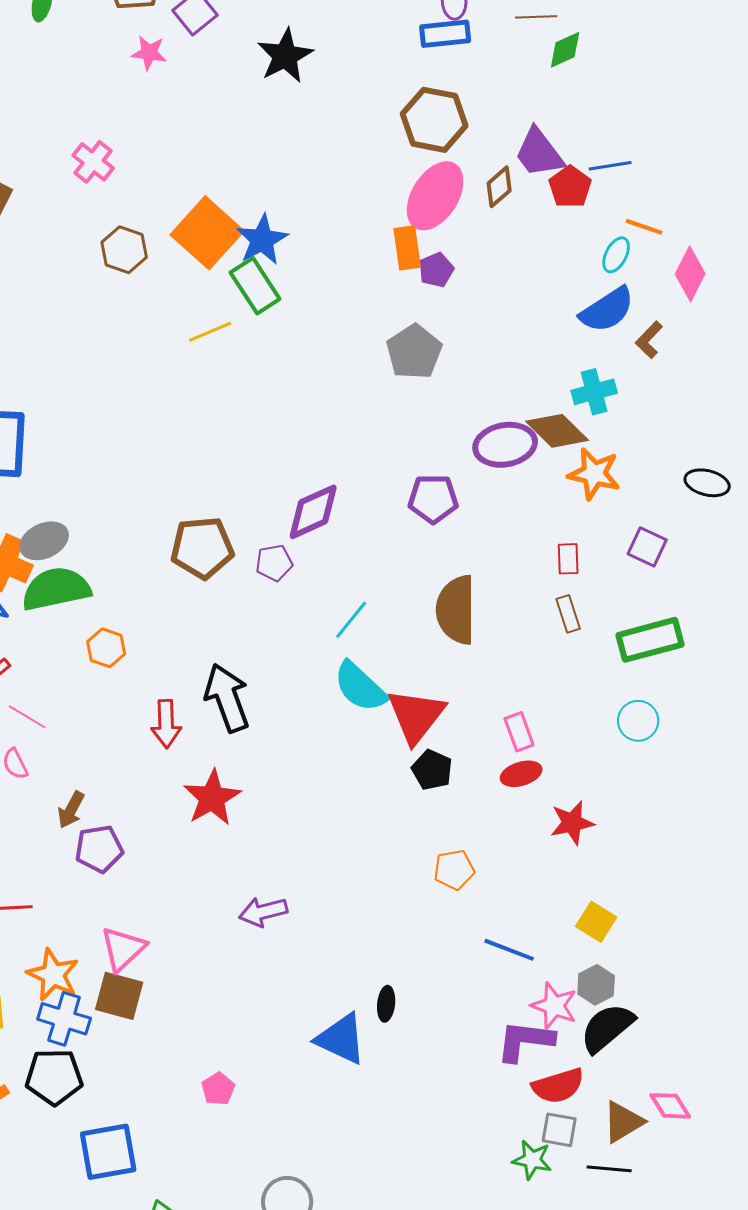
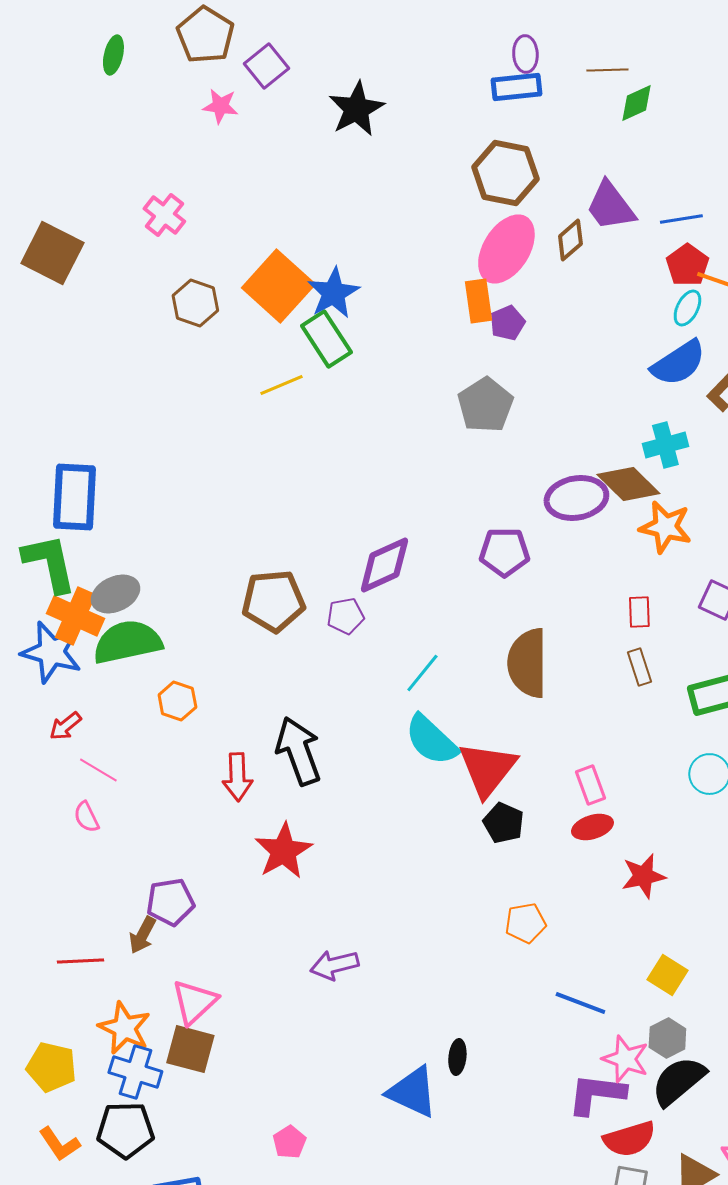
red pentagon: (570, 187) -> (687, 265), moved
brown arrow: (71, 810) -> (142, 935), moved

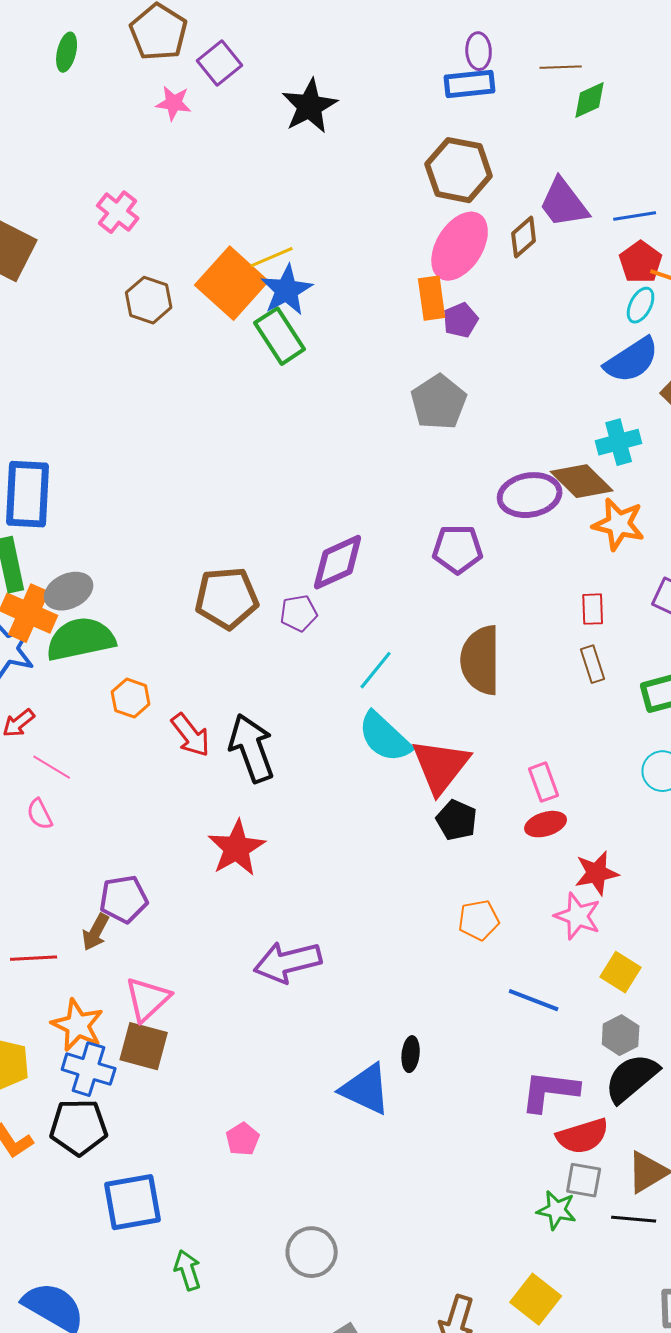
yellow line: (281, 385) -> (272, 257), moved
red arrow: (237, 777) -> (191, 735), moved, turned -36
purple arrow: (334, 965) -> (288, 962), size x1.4
pink star: (625, 1059) -> (578, 916), moved

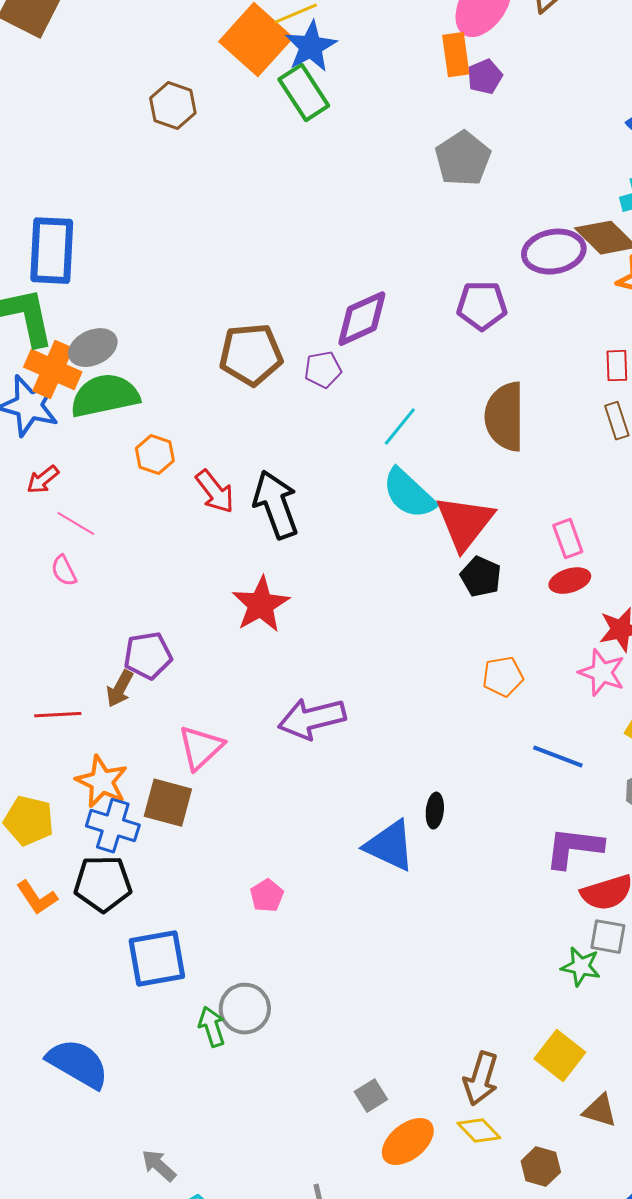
brown hexagon: (149, 300) -> (173, 106), moved
pink triangle: (148, 999) -> (201, 748), moved
gray circle: (312, 1252) -> (245, 1009), moved

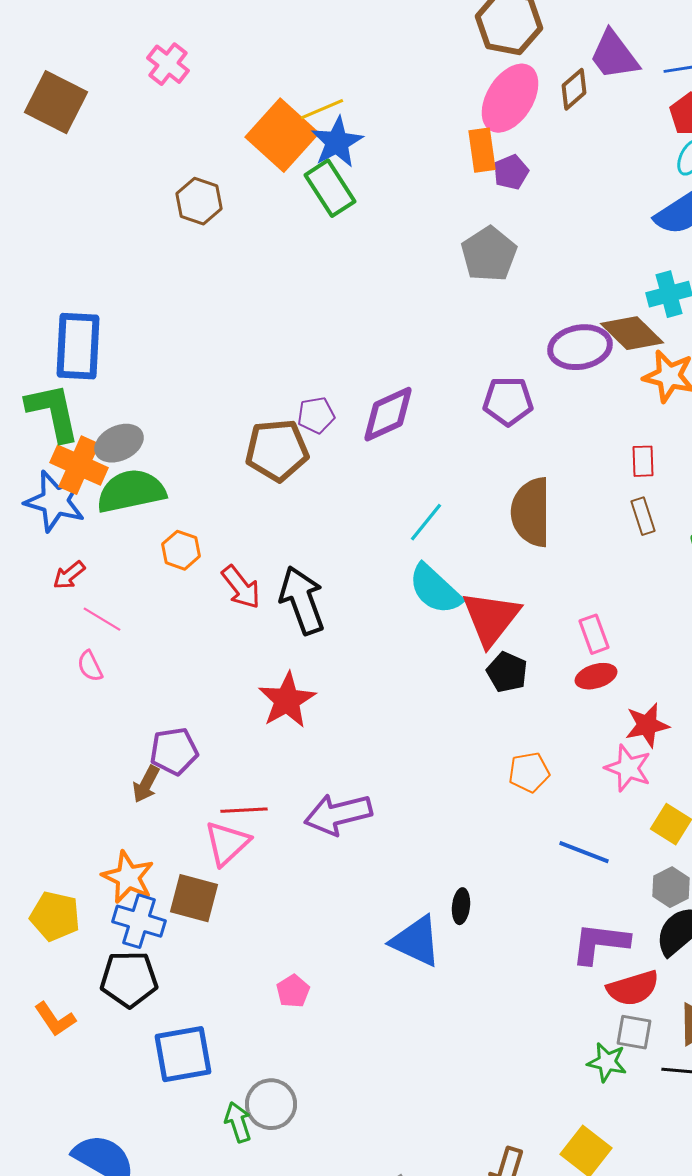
purple pentagon: (323, 370) -> (316, 415), moved
red line: (58, 715) -> (244, 810), moved
orange L-shape: (37, 898) -> (55, 1019), moved

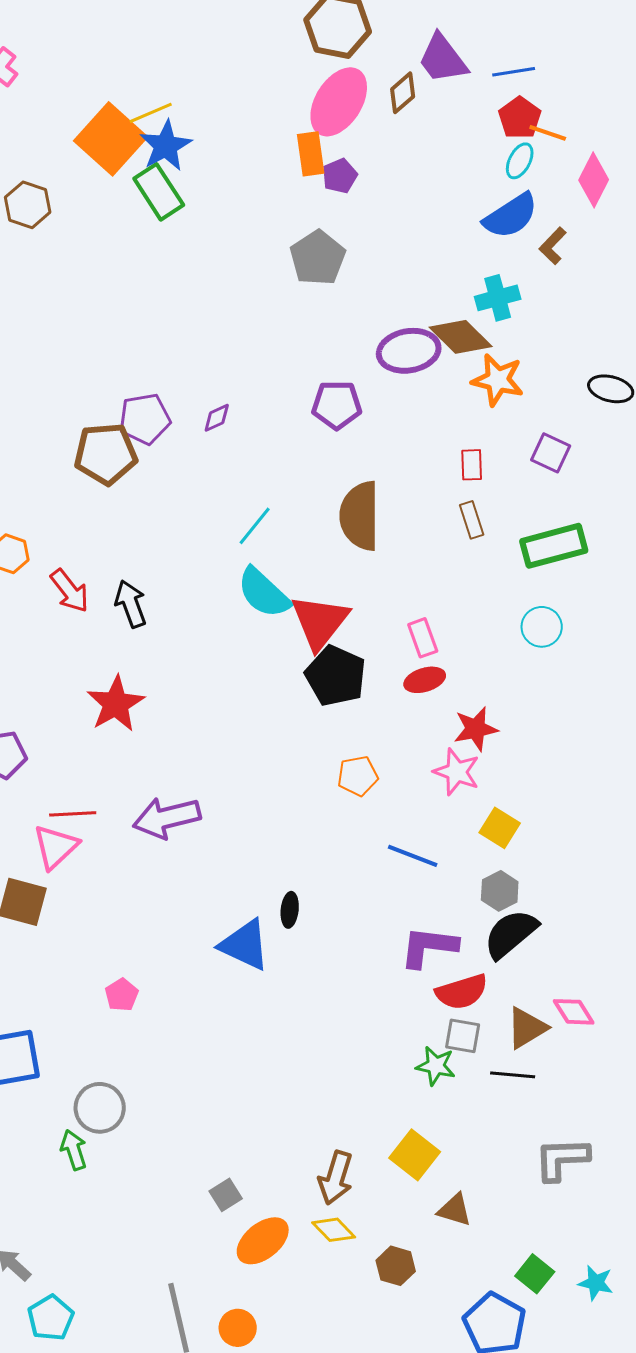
purple diamond: (388, 414) -> (217, 418), size x0.5
purple pentagon: (316, 415) -> (145, 419), size x1.4
black arrow: (302, 600) -> (131, 604), size x0.7
black pentagon: (507, 672) -> (336, 676), size x1.5
green arrow: (238, 1122) -> (74, 1150), moved

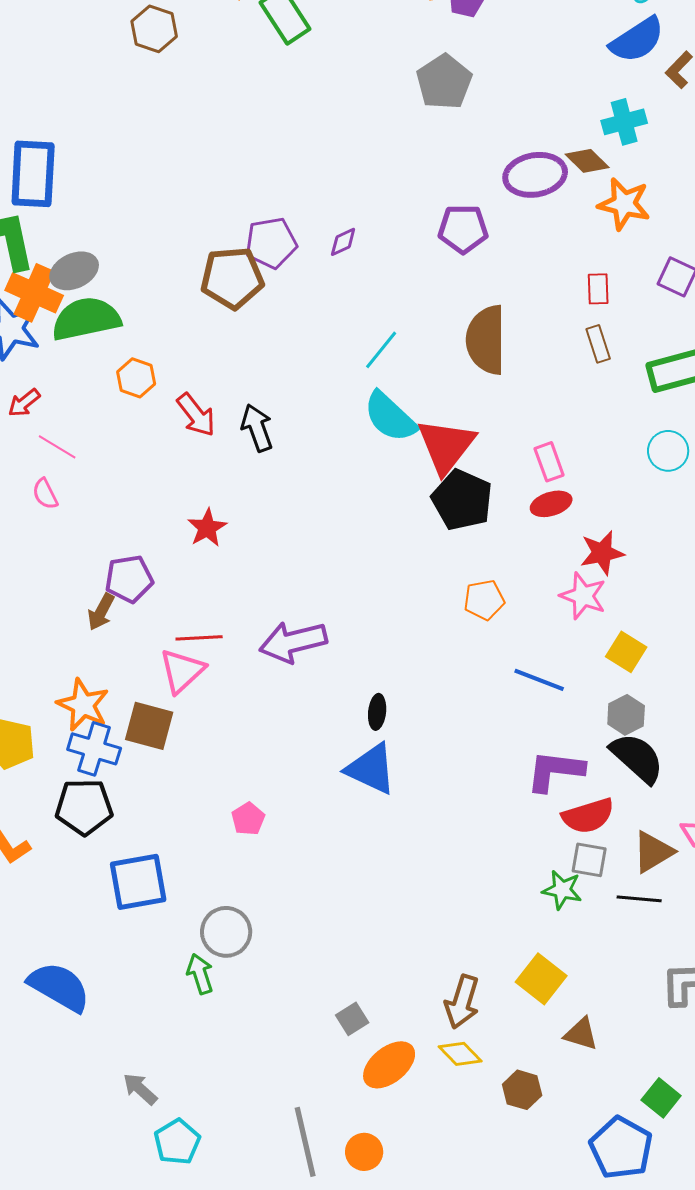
brown diamond: (461, 337) -> (587, 161), size x0.7
red star: (116, 704) -> (207, 528), moved, size x0.7
black ellipse: (290, 910) -> (377, 712), moved
black semicircle: (511, 934) -> (637, 758), turned 82

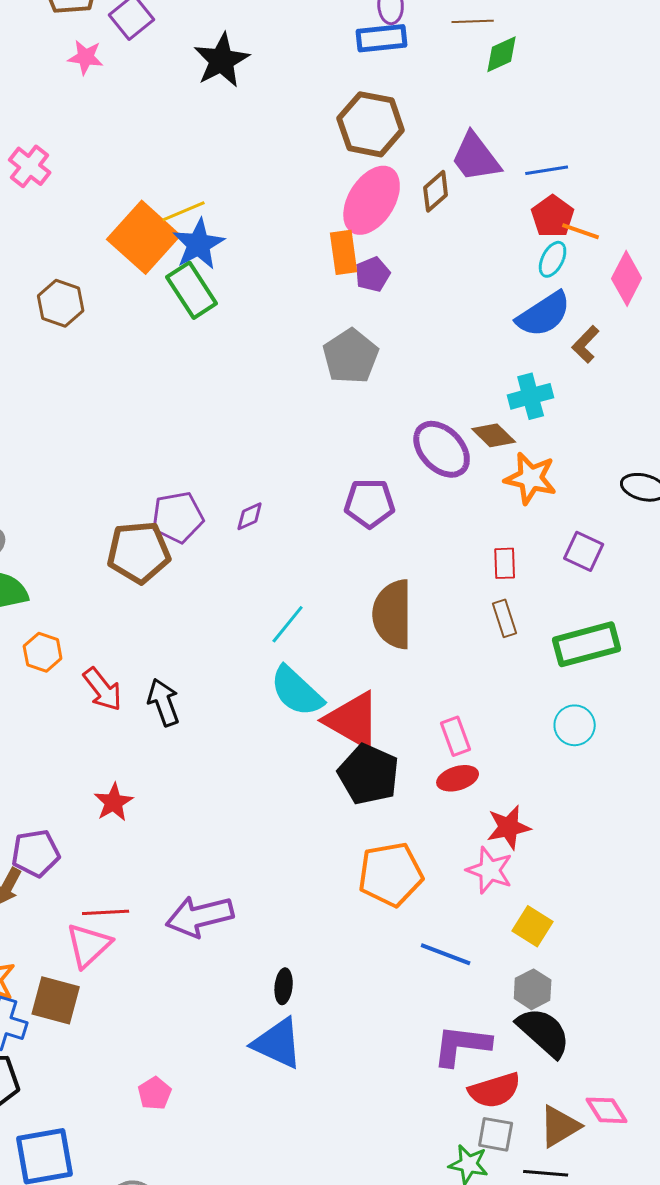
purple ellipse: (535, 175) -> (442, 449), turned 56
red triangle: (446, 446) -> (353, 720), turned -38
orange pentagon: (484, 600) -> (391, 874), size x1.6

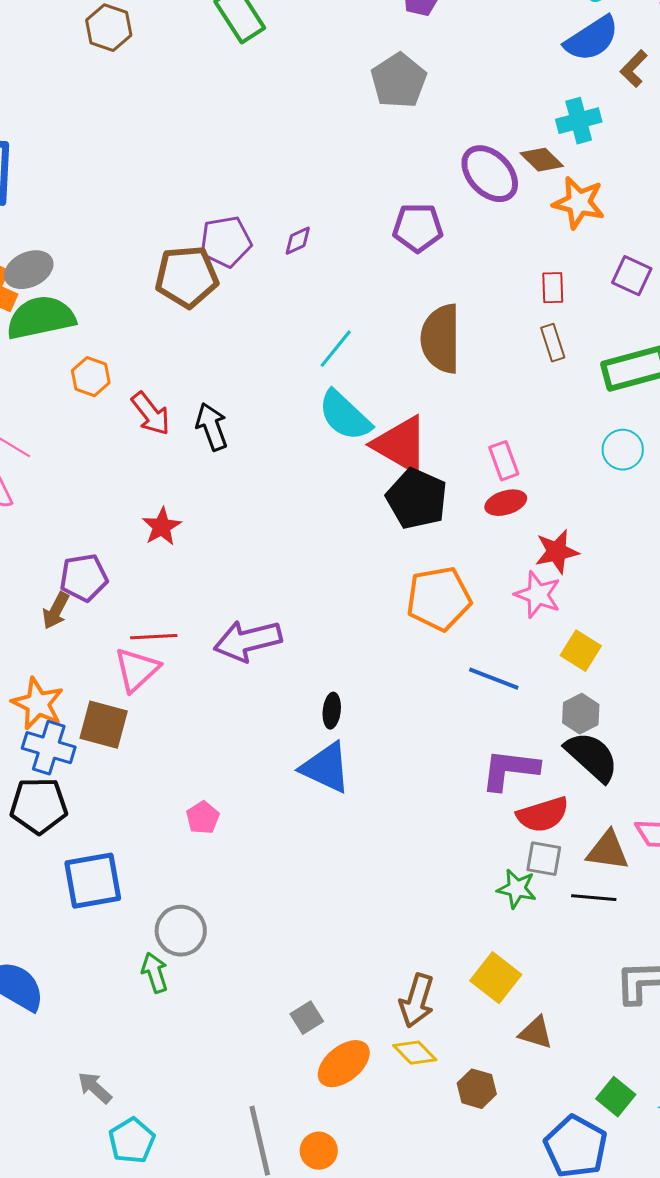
brown triangle: (560, 1126) -> (608, 851), turned 39

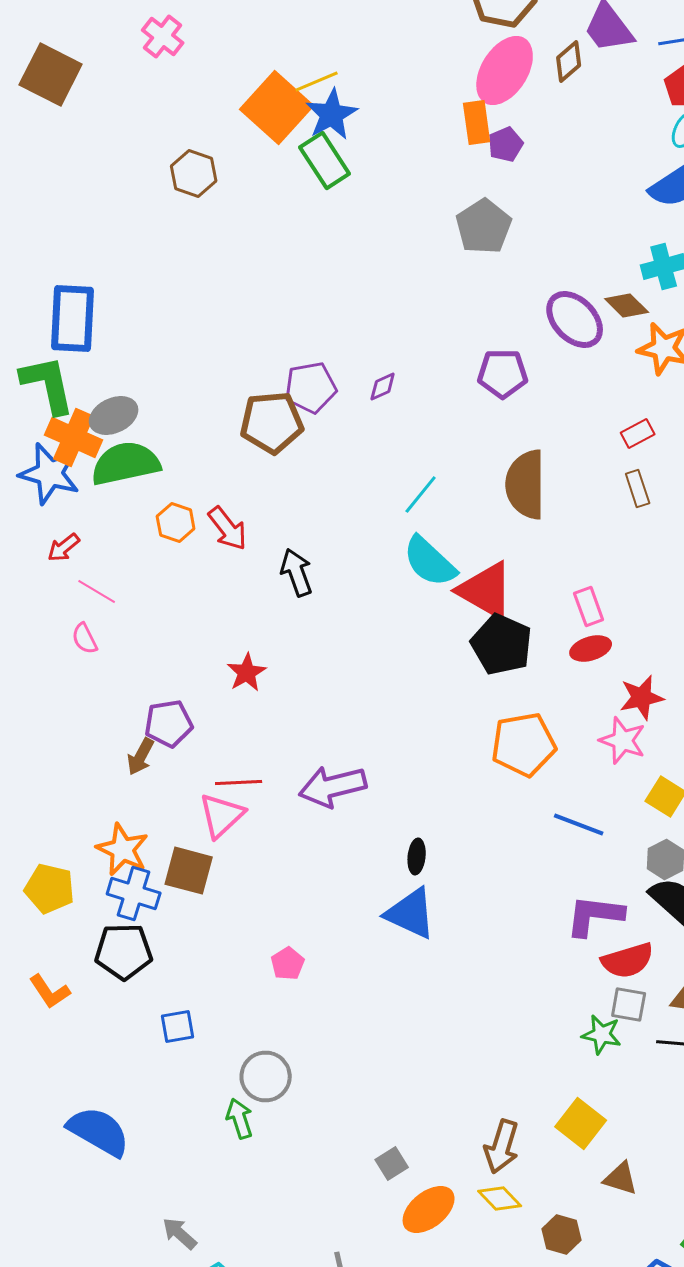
red rectangle: (553, 288) -> (638, 434), turned 64
red arrow: (151, 414) -> (228, 528), moved
blue square: (93, 881) -> (178, 1026), size x0.6

